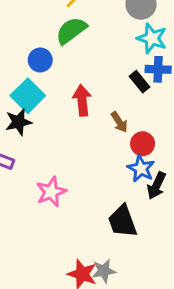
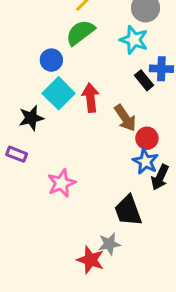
cyan star: (152, 38) -> (134, 40), moved
cyan square: (28, 96) -> (59, 93), moved
brown arrow: (119, 122) -> (125, 118), size x1.4
gray star: (104, 271) -> (109, 244), moved

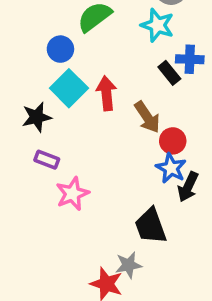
purple rectangle: (17, 154) -> (47, 160), moved

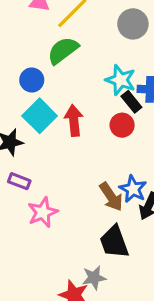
cyan star: (157, 25) -> (120, 80), moved
brown arrow: (147, 117) -> (111, 197), moved
red circle: (173, 141) -> (122, 125), moved

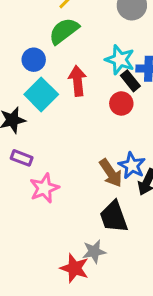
red arrow: (74, 120) -> (77, 81), moved

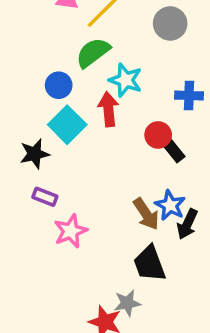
cyan star: (120, 60) -> (126, 80), moved
black rectangle: (130, 81) -> (174, 150), moved

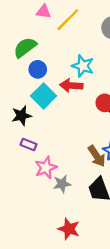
green semicircle: (93, 53) -> (25, 47), moved
red arrow: (108, 109) -> (71, 86), turned -80
gray star: (127, 303) -> (62, 184), moved

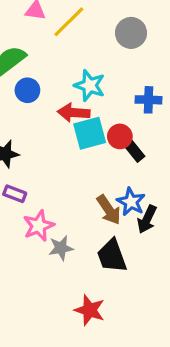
cyan square: (44, 96) -> (90, 133), moved, turned 30
red star: (69, 229) -> (90, 310), moved

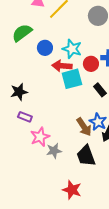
blue circle: (27, 90) -> (45, 48), moved
red circle: (120, 136) -> (91, 64), moved

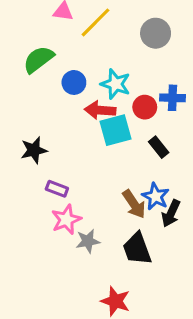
purple rectangle: (25, 117) -> (57, 189), moved

